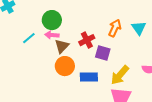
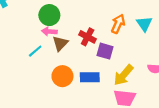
cyan line: (29, 38) -> (35, 51), moved
red cross: (87, 40) -> (88, 37), turned -35
orange circle: (65, 66) -> (62, 76), moved

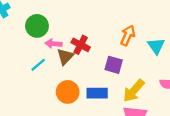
green circle: (49, 15) -> (37, 26), moved
cyan triangle: (144, 24) -> (156, 46), moved
red cross: (88, 37) -> (81, 45), moved

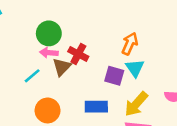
green circle: (37, 26) -> (49, 33), moved
cyan triangle: (156, 46) -> (135, 68), moved
orange circle: (68, 92) -> (48, 110), moved

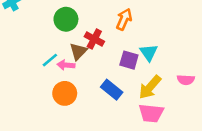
orange arrow: (130, 44) -> (124, 19), moved
pink arrow: (49, 53) -> (66, 65), moved
blue rectangle: (96, 107) -> (112, 90), turned 40

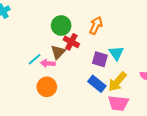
green circle: (66, 19) -> (61, 26), moved
blue rectangle: (112, 90) -> (97, 84), moved

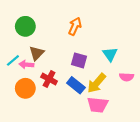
green circle: (61, 26) -> (25, 26), moved
red cross: (71, 42) -> (49, 79), moved
cyan triangle: (116, 53) -> (110, 54), moved

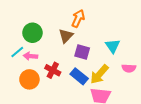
green circle: (25, 26) -> (32, 33), moved
brown triangle: (37, 53) -> (66, 36), moved

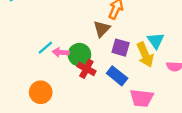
green circle: (32, 33) -> (79, 55), moved
yellow arrow: (99, 74) -> (145, 55), moved, turned -65
orange circle: (29, 79) -> (41, 92), moved

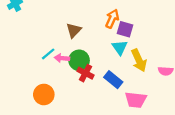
brown triangle: (102, 29) -> (74, 30), moved
cyan triangle: (156, 41) -> (120, 47), moved
purple square: (121, 48) -> (125, 29), moved

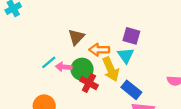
orange arrow: (112, 19) -> (99, 50), moved, turned -114
yellow arrow: (139, 60) -> (111, 69), moved
blue rectangle: (113, 80) -> (131, 90), moved

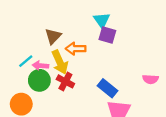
cyan triangle: (126, 55) -> (102, 20), moved
green circle: (82, 69) -> (39, 80), moved
yellow arrow: (111, 69) -> (60, 62), moved

